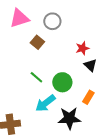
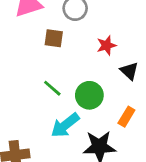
brown square: (37, 42) -> (54, 38), turned -32
red star: (82, 48) -> (106, 45), moved

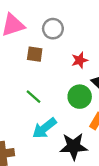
green circle: (89, 95) -> (80, 97), moved

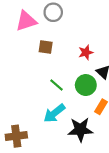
gray circle: (53, 29) -> (53, 12), moved
green line: (34, 97) -> (56, 85), moved

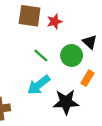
brown square: (46, 47) -> (30, 16), size x1.5
red star: (86, 52) -> (55, 21), moved

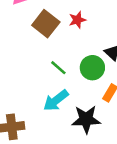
brown square: (30, 16) -> (46, 24), turned 30
red star: (55, 21) -> (77, 20), moved

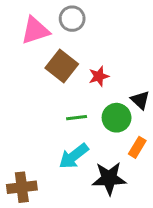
red star: (77, 20) -> (99, 76), moved
green line: (58, 68) -> (77, 118), turned -48

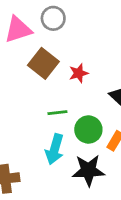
green circle: (117, 118) -> (88, 130), moved
cyan arrow: (74, 156) -> (55, 149), turned -36

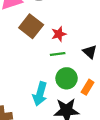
green line: (57, 113) -> (58, 54), moved

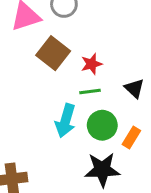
cyan arrow: (40, 94) -> (65, 121), moved

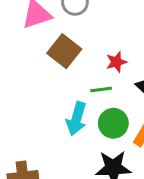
red star: (92, 64) -> (116, 62), moved

